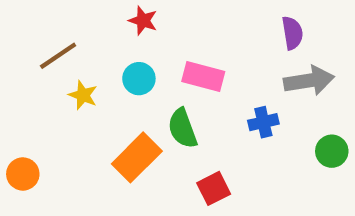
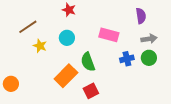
pink rectangle: (203, 77) -> (109, 35), moved
gray arrow: (309, 81) -> (149, 39), size x0.7
green circle: (332, 151) -> (149, 58), moved
red square: (214, 188) -> (91, 91), moved

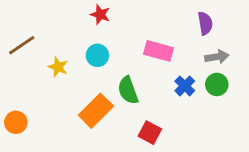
brown line: (28, 27) -> (22, 45), moved
blue cross: (127, 59) -> (185, 86), turned -32
red square: (91, 91) -> (150, 133), moved, turned -35

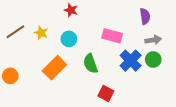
yellow star: (58, 67) -> (41, 33), moved
blue cross: (185, 86) -> (131, 61), size x1.5
orange rectangle: (96, 111) -> (54, 68), moved
orange circle: (16, 122) -> (10, 76), moved

